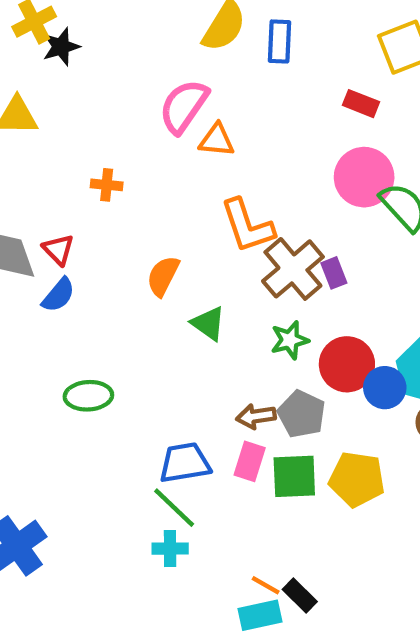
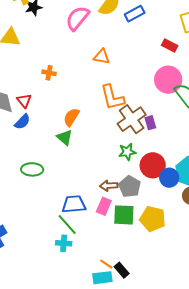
blue rectangle: (280, 41) -> (135, 14), turned 54
pink semicircle: (184, 106) -> (78, 18), moved
green triangle: (208, 323) -> (65, 137), moved

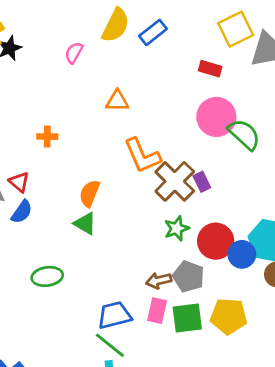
pink semicircle: (78, 18) -> (74, 53), size x0.6

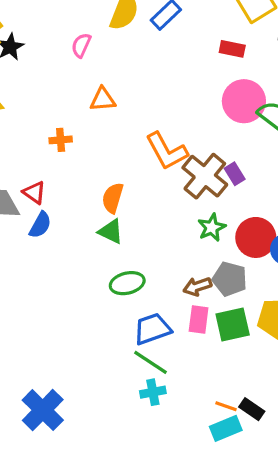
orange triangle: (117, 101) -> (103, 99), moved
green ellipse: (47, 276) -> (127, 283), moved

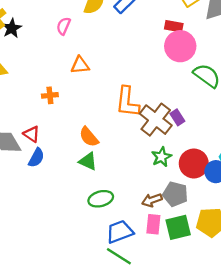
pink circle: (244, 101) -> (180, 46), moved
orange L-shape: (167, 151) -> (127, 102), turned 36
orange semicircle: (113, 198) -> (89, 137), turned -55

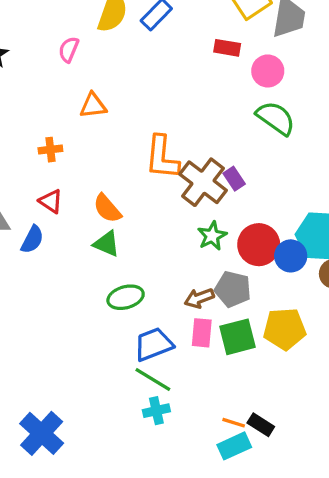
pink circle: (180, 46) -> (268, 71), moved, size x0.7
red triangle: (32, 134) -> (51, 201), moved

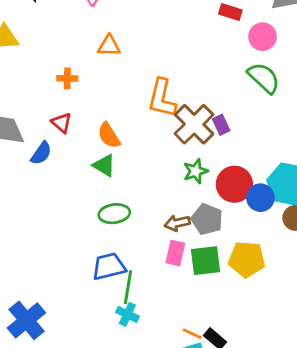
blue trapezoid: (154, 344) -> (109, 266), moved
green line: (153, 380) -> (128, 287), turned 60
cyan cross: (156, 411) -> (127, 314), turned 30

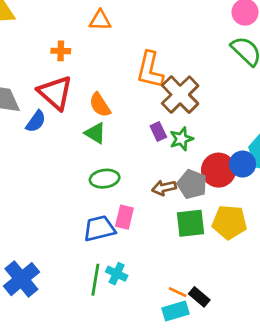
red triangle: (62, 123) -> (55, 93), size x1.8
purple rectangle: (221, 125) -> (158, 131), moved
red circle: (234, 184) -> (219, 170), moved
pink rectangle: (175, 253) -> (124, 217), moved
green line: (128, 287) -> (95, 280), moved

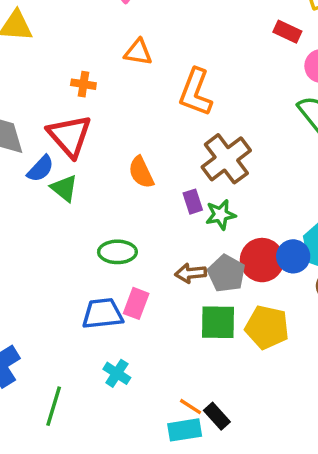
orange L-shape: (150, 70) -> (196, 92), moved
orange semicircle: (100, 105) -> (141, 172), moved
green triangle: (95, 133) -> (64, 188), moved
green line: (95, 280) -> (54, 406), moved

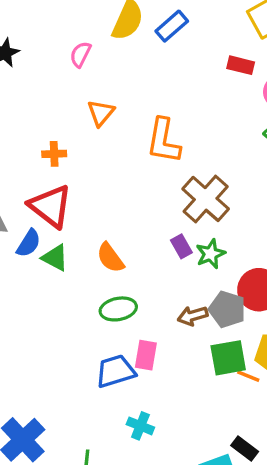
orange triangle: (138, 52) -> (101, 113), turned -48
orange semicircle: (141, 172) -> (110, 258), moved
orange line: (190, 407) -> (248, 376), moved

